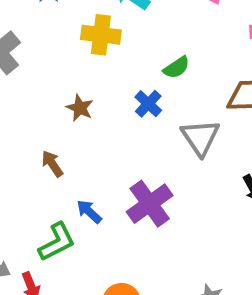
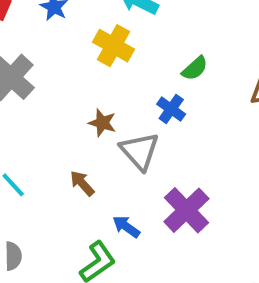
yellow cross: (101, 35) -> (114, 46), turned 30
gray triangle: (200, 137) -> (140, 151), moved

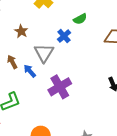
brown star: (102, 123) -> (21, 31), moved
blue arrow: (126, 227) -> (30, 71), moved

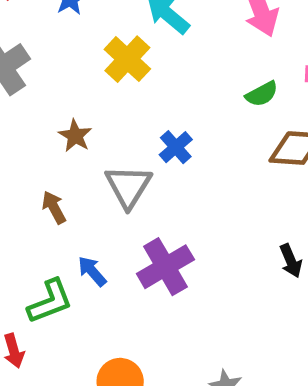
green semicircle: (80, 19) -> (262, 94), moved
blue arrow: (30, 71) -> (92, 271), moved

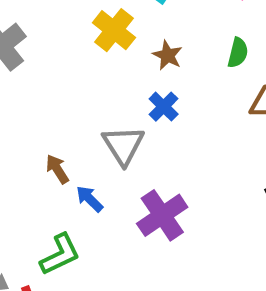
green semicircle: (262, 94) -> (238, 53), turned -44
brown star: (75, 136) -> (167, 55), moved
blue arrow: (92, 271) -> (90, 199), moved

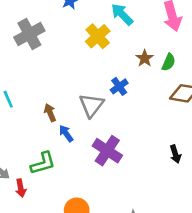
brown star: (167, 55) -> (145, 58), moved
purple cross: (162, 215) -> (107, 151), turned -32

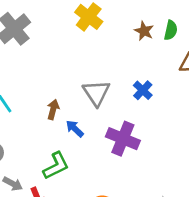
blue cross: (119, 86) -> (143, 90), moved
brown arrow: (50, 113) -> (53, 109), turned 48

